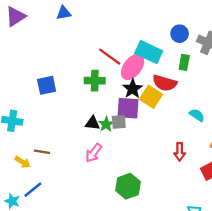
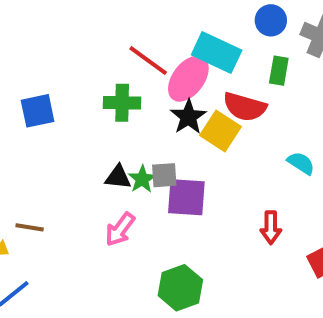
purple square: (128, 108) -> (186, 197), moved

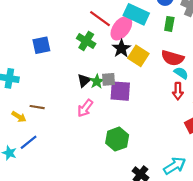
green cross: (122, 103) -> (86, 41), turned 30
red semicircle: (245, 107) -> (173, 58), moved
black triangle: (118, 177) -> (84, 80), turned -48
red arrow: (271, 227) -> (178, 91), moved

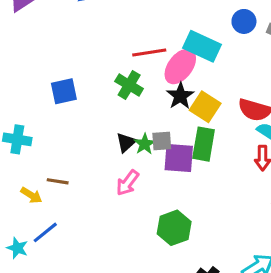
red line: (100, 19) -> (149, 52), turned -45
green rectangle: (169, 24) -> (204, 144), moved, size x1.5

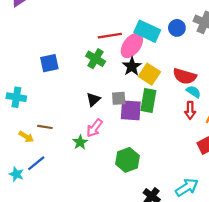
blue circle: (244, 21) -> (177, 28), moved
green star: (145, 144) -> (80, 142), moved

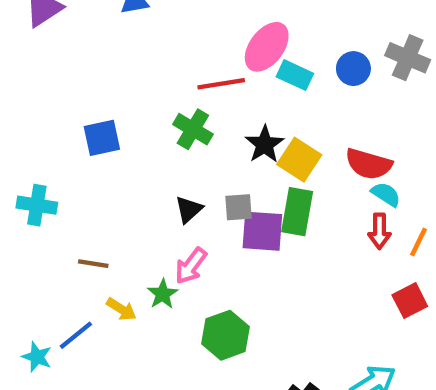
cyan rectangle: (147, 31) -> (295, 75), size x0.7
pink ellipse: (132, 45) -> (267, 47), moved
yellow arrow: (26, 137) -> (121, 309), moved
green hexagon: (127, 160) -> (226, 335), moved

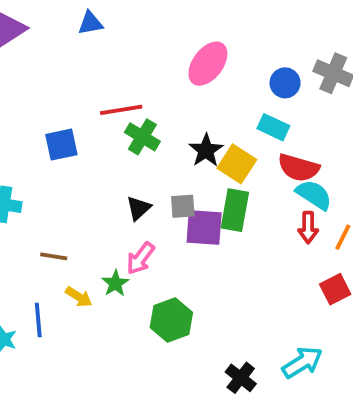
cyan rectangle: (295, 75) -> (273, 127), moved
red line: (221, 84) -> (121, 110), moved
cyan semicircle: (386, 194) -> (314, 195), size x1.4
blue line: (76, 335) -> (38, 320), turned -56

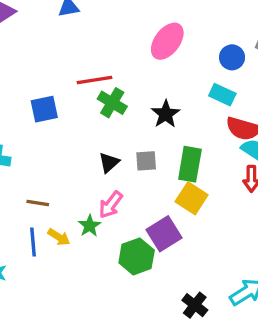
yellow square: (237, 164) -> (192, 198), moved
purple square: (204, 227) -> (164, 234), moved, turned -36
blue line: (38, 320) -> (33, 242), moved

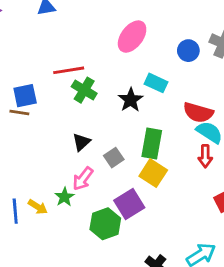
cyan rectangle: (222, 95) -> (156, 83), moved
gray square: (146, 161) -> (114, 158), moved, turned -30
brown line: (38, 203) -> (19, 113), moved

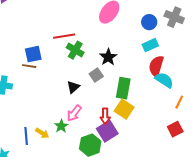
cyan rectangle: (156, 83) -> (150, 45), moved, turned -49
red semicircle: (198, 113) -> (156, 66), turned 90
red arrow: (205, 156) -> (105, 116), moved
gray square: (114, 158) -> (96, 75), moved

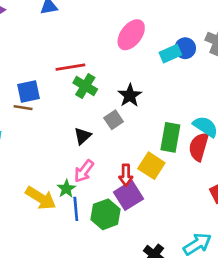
cyan rectangle: (150, 45) -> (170, 54), moved
red semicircle: (156, 66) -> (199, 147), moved
green rectangle: (123, 88) -> (170, 137), moved
yellow arrow: (42, 133) -> (41, 198), size x1.6
blue line: (26, 136) -> (76, 209), moved

